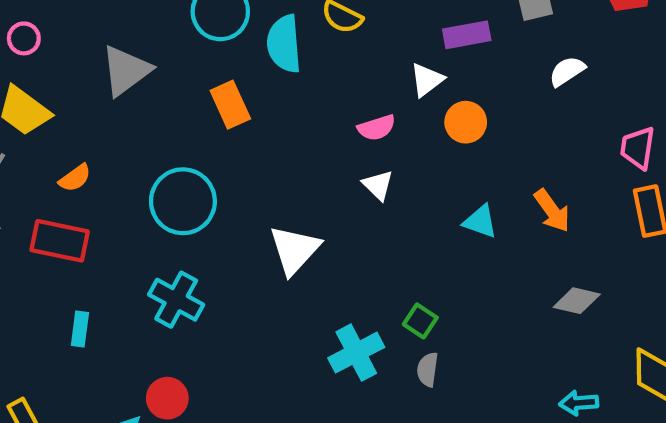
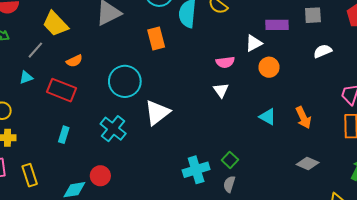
white triangle: (295, 250) -> (157, 113), moved

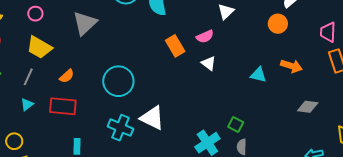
orange rectangle: (156, 38) -> (175, 46), moved
orange circle: (269, 67) -> (278, 24), moved
white triangle: (157, 113) -> (152, 118), moved, turned -40
orange arrow: (303, 118) -> (291, 66), turned -30

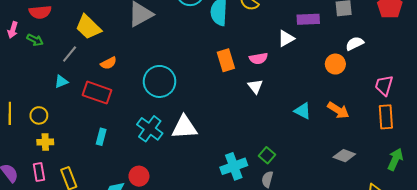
white triangle: (152, 118) -> (184, 127), turned -44

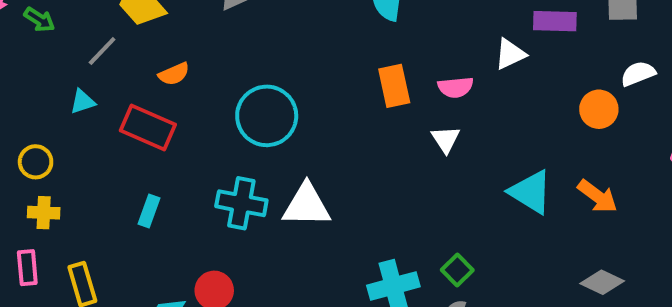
cyan triangle: (303, 111) -> (531, 192), size x1.4
cyan cross: (150, 129) -> (241, 203), turned -30

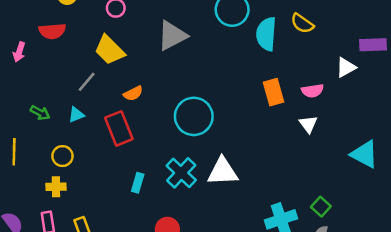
green arrow: (39, 20) -> (40, 113), moved
red rectangle: (148, 127) -> (119, 128), turned 48
yellow circle: (36, 162) -> (62, 156), moved
cyan cross: (241, 203) -> (181, 173), turned 36
cyan rectangle: (149, 211) -> (138, 183), moved

